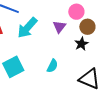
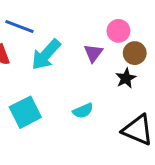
cyan semicircle: (52, 66) -> (83, 111), turned 40

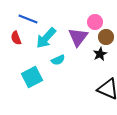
purple triangle: (93, 53) -> (78, 37), size x1.5
cyan semicircle: (83, 111) -> (58, 60), moved

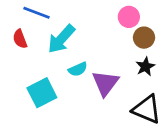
purple triangle: (78, 37) -> (105, 83), moved
black star: (100, 54) -> (145, 67), moved

